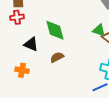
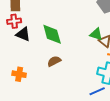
black triangle: (31, 44) -> (23, 34), moved

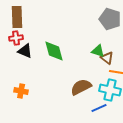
brown semicircle: (54, 61) -> (81, 87), moved, size x1.5

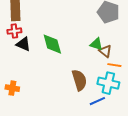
brown semicircle: (81, 87) -> (79, 80), turned 100
orange cross: (21, 91) -> (12, 88), moved

